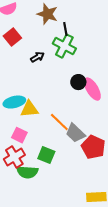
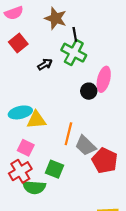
pink ellipse: (92, 89) -> (104, 79), moved, turned 45
orange line: (59, 122) -> (68, 134), turned 60

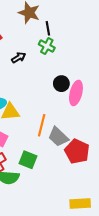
green cross: (74, 53) -> (47, 46), size x0.7
pink ellipse: (104, 79) -> (76, 93), moved

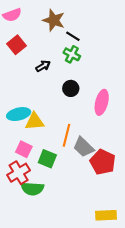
black line: (48, 28) -> (73, 36), turned -48
black circle: (61, 84) -> (71, 88), moved
green square: (28, 160) -> (47, 159), moved

